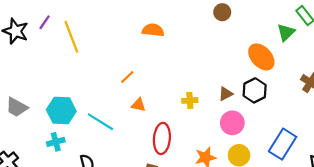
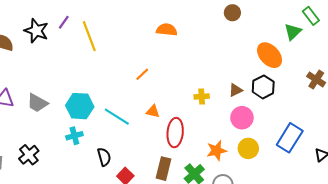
orange triangle: (138, 105) -> (153, 111), moved

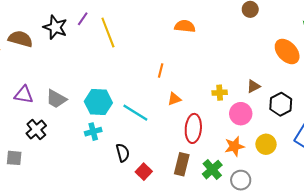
orange line: (142, 74) -> (161, 70), turned -32
black hexagon: (263, 87) -> (281, 104), moved
orange triangle: (153, 111) -> (174, 99), moved, turned -32
pink circle: (242, 118) -> (241, 114), moved
black cross: (29, 155) -> (36, 129), moved

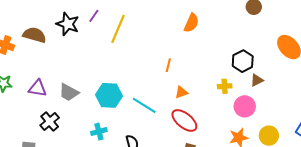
orange semicircle: (185, 26) -> (191, 23), turned 108
yellow line: (108, 33) -> (118, 29), turned 44
black hexagon: (281, 104) -> (243, 61), moved
red ellipse: (193, 128) -> (184, 120), moved, turned -56
cyan cross: (93, 132) -> (99, 132), moved

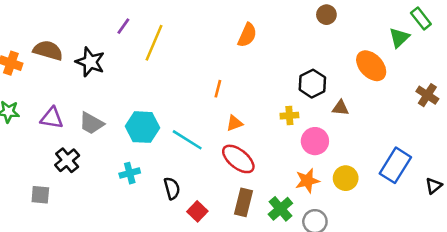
black star: (68, 24) -> (90, 62), moved
brown triangle: (257, 80) -> (340, 108), moved, turned 32

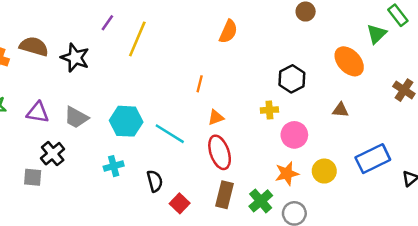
brown triangle: (340, 108) -> (340, 110), moved
red ellipse: (238, 159) -> (220, 152), turned 32
blue rectangle: (395, 165) -> (373, 159), turned 32
gray square: (40, 195) -> (33, 177), moved

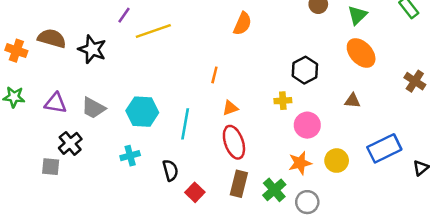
green triangle: (377, 34) -> (357, 15), moved
yellow line: (137, 39) -> (153, 31), turned 48
cyan line: (170, 134) -> (185, 124), turned 68

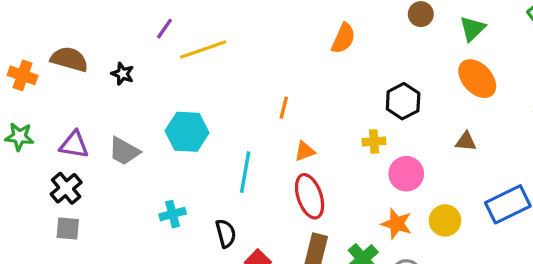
orange semicircle: (242, 24) -> (343, 38), moved
black star: (92, 49) -> (123, 74), size x0.6
cyan hexagon: (142, 112) -> (187, 132), moved
black cross: (70, 143) -> (66, 188), moved
orange star: (300, 163) -> (397, 224), turned 30

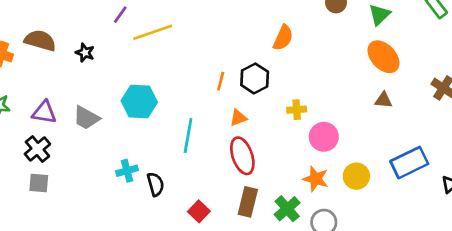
orange semicircle: (343, 38) -> (283, 38), moved
black hexagon: (403, 101) -> (255, 78), moved
brown triangle: (466, 141) -> (384, 100), moved
black semicircle: (226, 233) -> (156, 184), moved

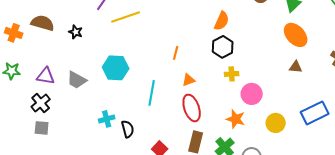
black hexagon: (255, 78) -> (223, 47), moved
orange star: (316, 179) -> (236, 119), moved

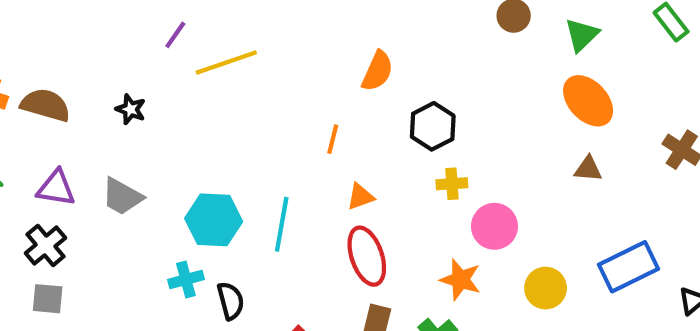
orange semicircle: (222, 21) -> (377, 71), moved
brown semicircle: (43, 23) -> (45, 105), moved
black star: (76, 32) -> (131, 109), moved
cyan hexagon: (116, 68) -> (214, 220), moved

